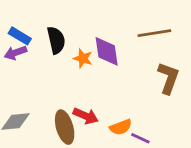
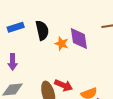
blue rectangle: (20, 36) -> (16, 27), turned -49
purple arrow: (15, 53) -> (13, 62), moved, turned -70

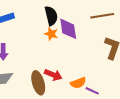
black semicircle: (42, 30) -> (51, 16), moved

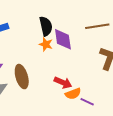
red arrow: (53, 75) -> (63, 83), moved
brown ellipse: (38, 83) -> (22, 77), moved

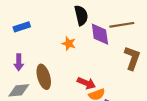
black semicircle: (46, 26) -> (81, 15), moved
purple diamond: (63, 39) -> (100, 34), moved

